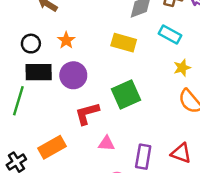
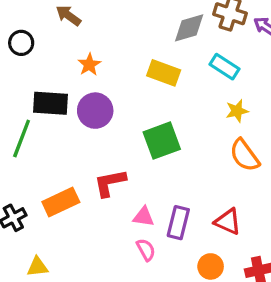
black circle: (31, 44) -> (21, 43), moved
red L-shape: (87, 113) -> (110, 183), moved
pink triangle: (106, 143) -> (144, 217), moved

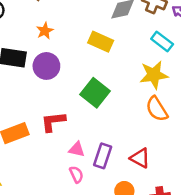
cyan rectangle: (225, 67) -> (162, 42), moved
yellow star: (237, 111) -> (154, 75), size x1.6
green square: (162, 141) -> (95, 93), turned -36

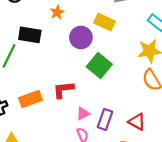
purple circle: (46, 66) -> (81, 37), moved
pink triangle: (77, 149) -> (83, 114), turned -40

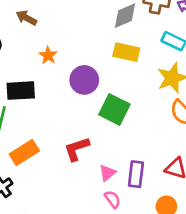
yellow rectangle: (104, 22) -> (126, 52), moved
orange rectangle: (31, 99) -> (24, 152), moved

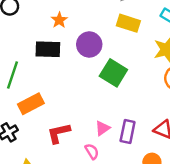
black rectangle: (21, 91) -> (48, 49), moved
red L-shape: (77, 149) -> (59, 133), moved
pink semicircle: (113, 199) -> (92, 151), moved

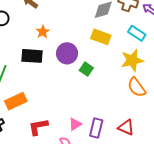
green square: (113, 73) -> (86, 69), moved, size x0.6

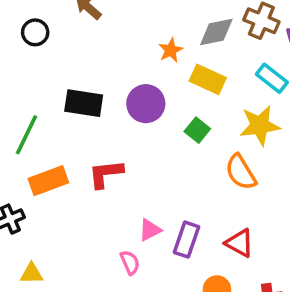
orange star: (43, 32) -> (171, 50), moved
green square: (86, 69) -> (197, 130), moved
orange semicircle: (137, 87) -> (241, 172), moved
red L-shape: (38, 127) -> (106, 174), moved

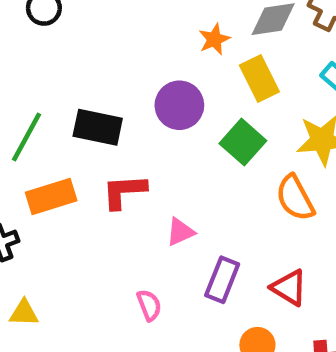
yellow rectangle: (208, 79) -> (259, 78), turned 36
black rectangle: (84, 103) -> (98, 127), moved
green square: (197, 130) -> (243, 142), size x1.4
pink triangle: (150, 230) -> (180, 232), moved

